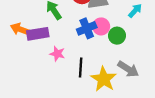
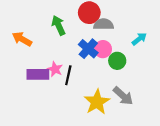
blue cross: (87, 28) -> (88, 49), turned -36
purple rectangle: (38, 34) -> (38, 74), moved
black line: (81, 68) -> (68, 75), moved

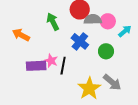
pink circle: (103, 49) -> (108, 21), moved

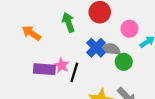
gray semicircle: (93, 19) -> (110, 49), moved

